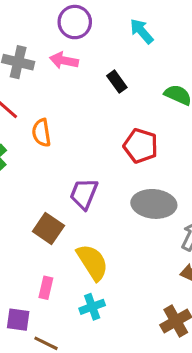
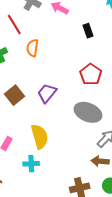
brown square: (48, 228) -> (15, 95), moved

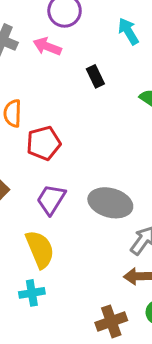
red pentagon: (91, 74) -> (44, 143), moved, turned 30
purple trapezoid: (47, 93) -> (51, 199), moved

